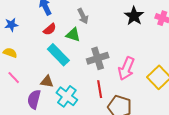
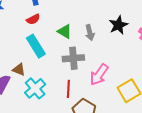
gray arrow: (83, 16) -> (90, 33), moved
green triangle: (73, 35) -> (65, 31), moved

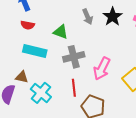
red semicircle: (33, 19) -> (28, 25), turned 48
gray arrow: (90, 33) -> (88, 17), moved
cyan rectangle: (36, 46) -> (35, 51), turned -35

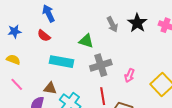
red semicircle: (28, 25) -> (44, 36), moved, turned 32
pink arrow: (102, 69) -> (129, 75), size x0.6

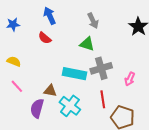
gray arrow: (112, 24) -> (93, 21), moved
blue star: (15, 31) -> (13, 24), moved
cyan rectangle: (61, 62) -> (74, 74), moved

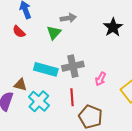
gray arrow: (93, 21) -> (68, 18), turned -77
green triangle: (87, 44) -> (54, 33), moved, turned 49

